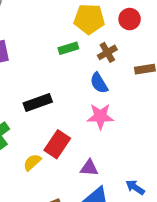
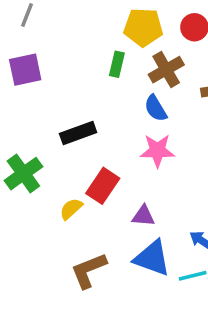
green rectangle: (68, 48) -> (117, 64), turned -60
brown cross: (107, 52) -> (166, 70), size x1.4

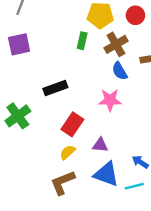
blue semicircle: (156, 108) -> (120, 71), moved
yellow semicircle: (71, 209) -> (68, 152), moved

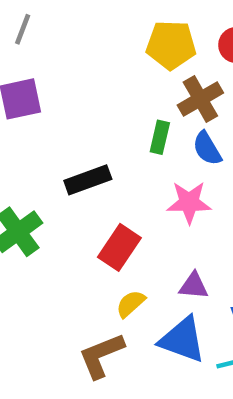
green rectangle: (82, 41) -> (160, 137), moved
purple triangle: (100, 145) -> (194, 286), moved
yellow semicircle: (68, 152) -> (131, 304), moved

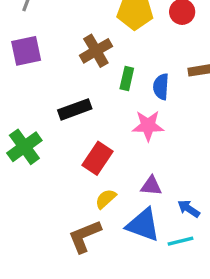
brown cross: (200, 99) -> (96, 51), moved
blue semicircle: (207, 148) -> (161, 87), turned 35

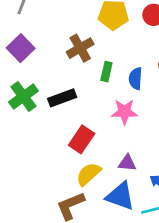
purple square: (26, 51) -> (21, 48), turned -32
green cross: (24, 147) -> (23, 97), moved
yellow semicircle: (106, 199) -> (88, 174), size x1.4

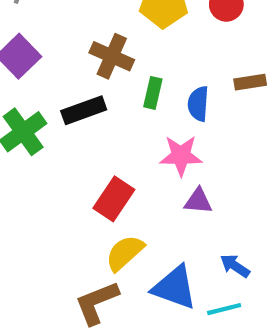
brown cross: (80, 48) -> (112, 56), turned -36
black rectangle: (62, 98) -> (84, 110), moved
purple triangle: (127, 163) -> (198, 201), moved

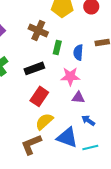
black rectangle: (84, 110) -> (34, 68), moved
blue arrow: (235, 266) -> (88, 120), moved

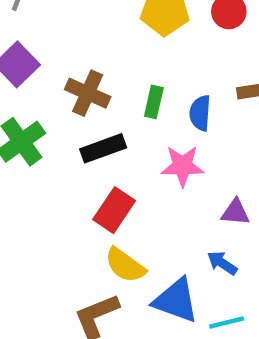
brown cross: (38, 30) -> (88, 93), moved
purple triangle: (78, 97) -> (235, 212), moved
yellow semicircle: (44, 121) -> (125, 265), turned -102

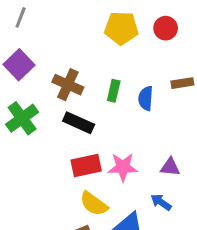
black rectangle: (103, 148) -> (79, 123), turned 44
pink star: (182, 166) -> (123, 167), moved
red rectangle: (114, 210) -> (86, 166), turned 44

